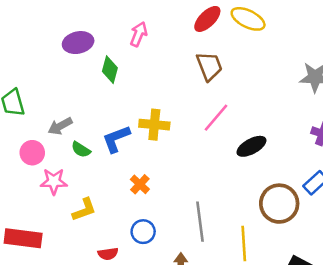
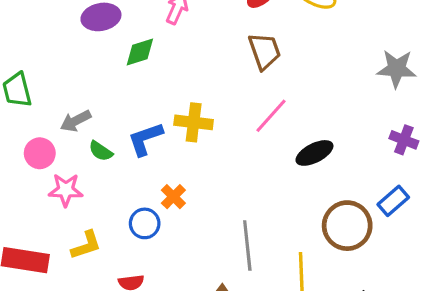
green diamond: (110, 70) -> (140, 52), turned 56
yellow L-shape: (84, 210) -> (86, 245), moved
blue circle: (143, 232) -> (145, 223), moved

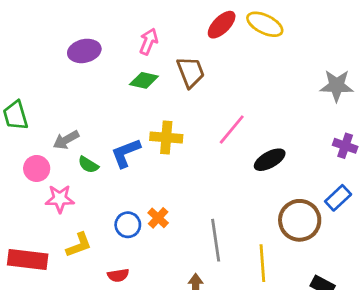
brown trapezoid: (264, 51) -> (191, 72), moved
green diamond: (140, 52) -> (144, 80), moved, turned 32
orange cross: (173, 197) -> (158, 218), moved

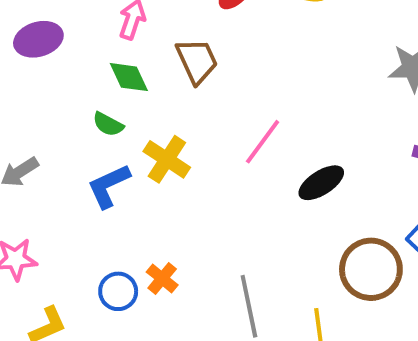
green diamond: (144, 80) -> (129, 77), turned 56
yellow cross: (166, 138) -> (167, 159), turned 32
green semicircle: (88, 165) -> (108, 124), moved

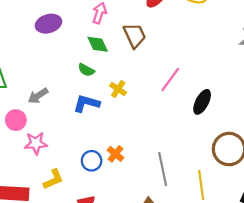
yellow cross: (167, 159) -> (118, 89), size x0.7
black ellipse: (321, 183) -> (202, 102), turned -30
blue L-shape: (109, 186) -> (86, 103), turned 40

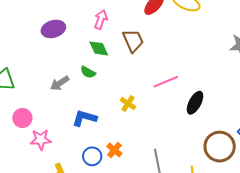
pink line: (170, 80) -> (166, 82), turned 30
yellow cross: (118, 89) -> (128, 103), moved
gray arrow: (38, 96) -> (60, 83), moved
blue L-shape: (86, 103) -> (84, 118), moved

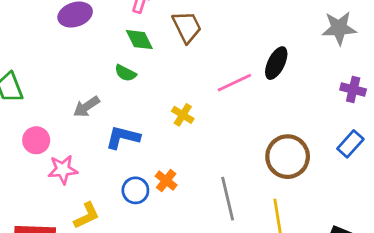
gray arrow: (60, 83) -> (86, 107), moved
black ellipse: (195, 103) -> (276, 63), moved
brown circle: (220, 147) -> (288, 157), moved

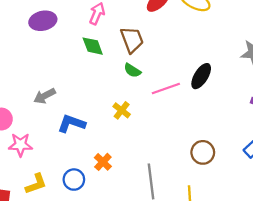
green semicircle: (125, 73) -> (132, 70), moved
brown circle: (288, 157) -> (203, 152), size x0.7
blue circle: (135, 190) -> (74, 180), moved

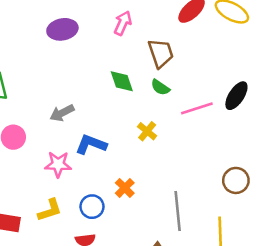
green diamond: (93, 46) -> (122, 81), moved
pink star: (20, 145) -> (58, 164), moved

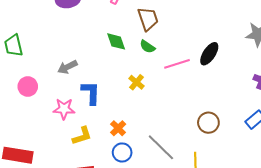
blue L-shape: (91, 144) -> (91, 93), turned 70
blue circle: (92, 207) -> (122, 152), moved
yellow L-shape: (50, 210) -> (82, 136), moved
gray line: (178, 211) -> (161, 147), turned -40

